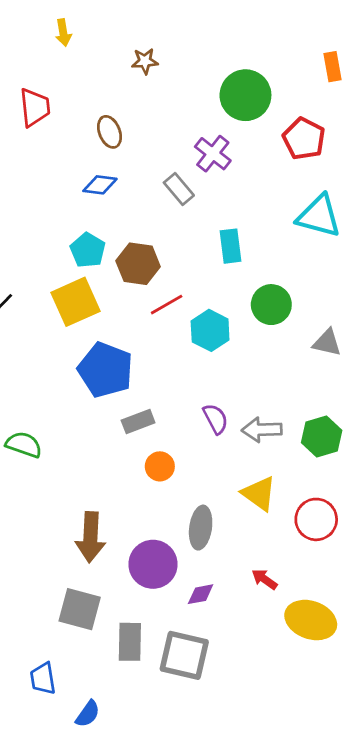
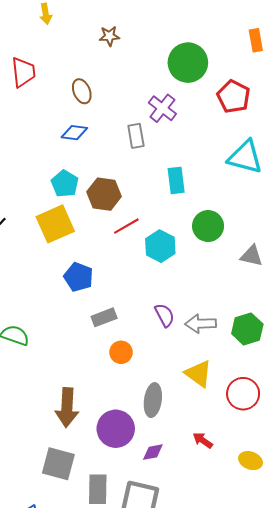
gray rectangle: (179, 189) -> (136, 136), turned 30
blue pentagon: (105, 370) -> (79, 277), size x0.7
yellow ellipse: (311, 620) -> (250, 461), moved, size x0.6

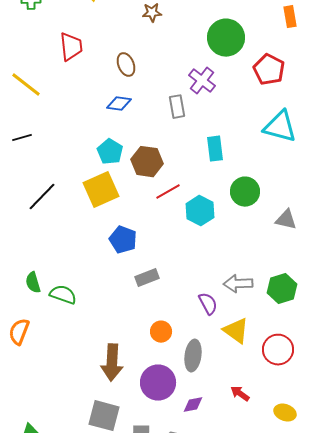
purple semicircle: (165, 315) -> (208, 304), moved
orange circle: (121, 352) -> (161, 332), moved

